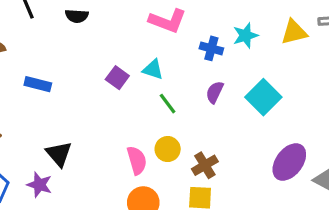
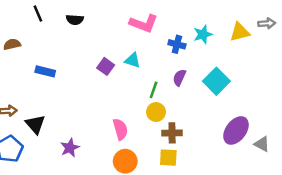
green line: (168, 104) -> (154, 90), moved, turned 56
yellow circle: (168, 149) -> (156, 112), moved
black triangle: (59, 154) -> (35, 124), moved
brown cross: (205, 165) -> (172, 133), turned 30
purple star: (39, 185) -> (70, 148), moved, turned 30

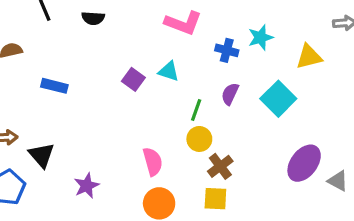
yellow triangle: (240, 32) -> (309, 57), moved
brown cross: (172, 133) -> (220, 166), turned -36

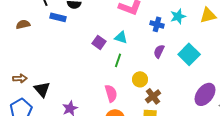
yellow triangle: (309, 57) -> (208, 15), moved
blue rectangle: (54, 86) -> (58, 17), moved
green line: (196, 110) -> (118, 60), moved

